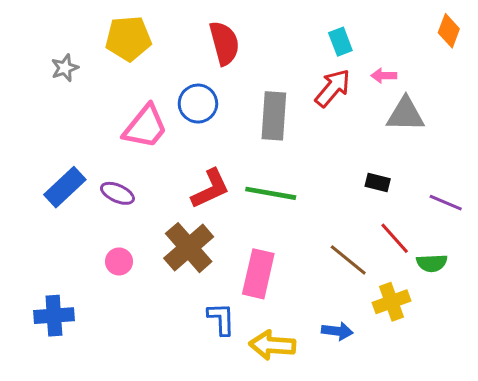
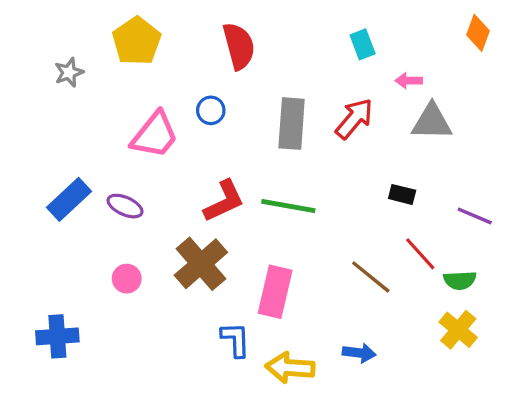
yellow pentagon: (128, 38) -> (137, 41), turned -30
red arrow: (333, 88) -> (354, 119), moved
blue circle: (198, 104) -> (211, 110), size x0.7
yellow cross: (392, 302) -> (458, 330), moved, turned -30

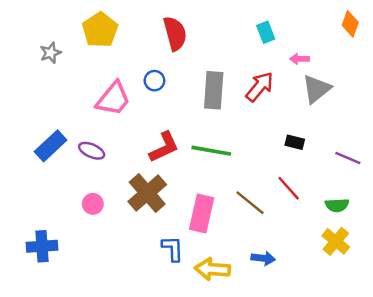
gray triangle: (432, 122) -> (316, 89), turned -40
red line: (420, 254) -> (289, 188), moved
brown line: (371, 277) -> (250, 203), moved

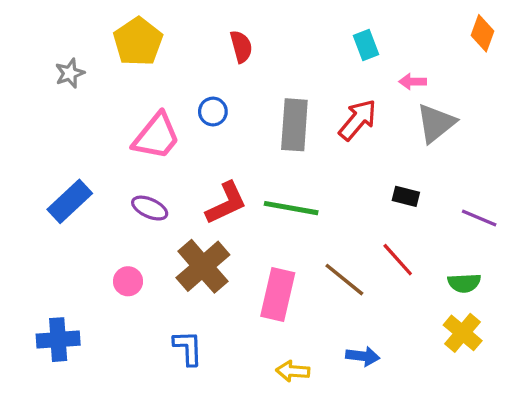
red semicircle: (175, 33) -> (241, 47), size x0.7
purple ellipse: (92, 151) -> (150, 208), moved
blue L-shape: (173, 249) -> (188, 348), moved
yellow arrow: (212, 269) -> (293, 371), size x0.7

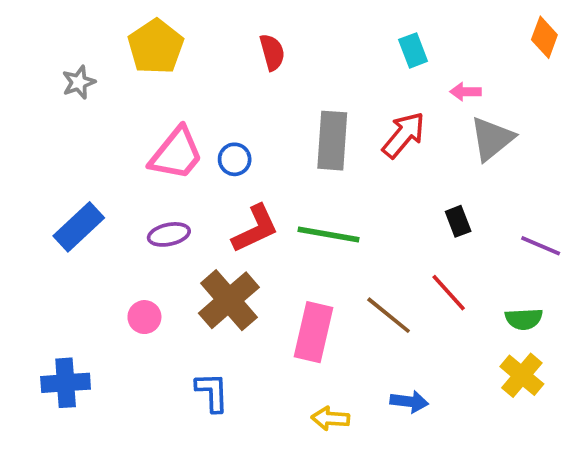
blue circle: (213, 112) -> (235, 159), moved
black rectangle: (406, 196) -> (458, 221), turned 55
purple ellipse: (150, 208) -> (169, 234), turned -36

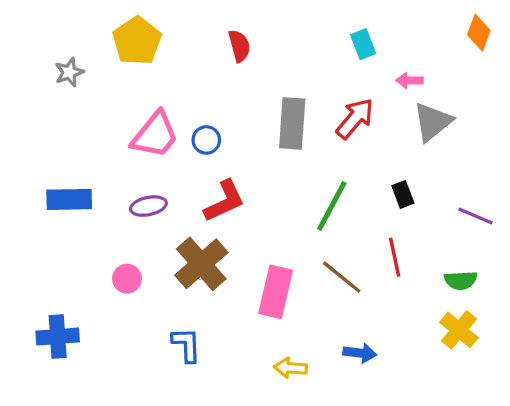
blue rectangle: (79, 227) -> (69, 199), turned 42
green line: (328, 234) -> (332, 206), moved, turned -72
red line: (449, 293) -> (395, 257), turned 30

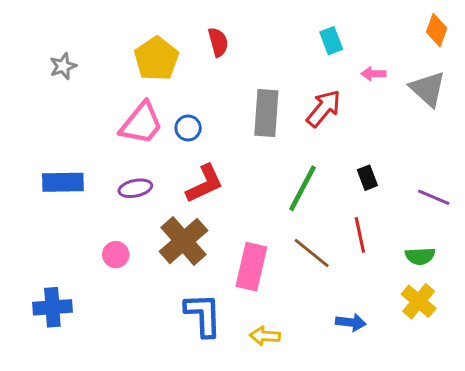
yellow pentagon: (137, 41) -> (156, 59), moved
gray triangle: (433, 122) -> (428, 89), moved, turned -39
blue L-shape: (186, 345) -> (203, 315), moved, size x1.4
blue arrow: (360, 353) -> (351, 322), moved

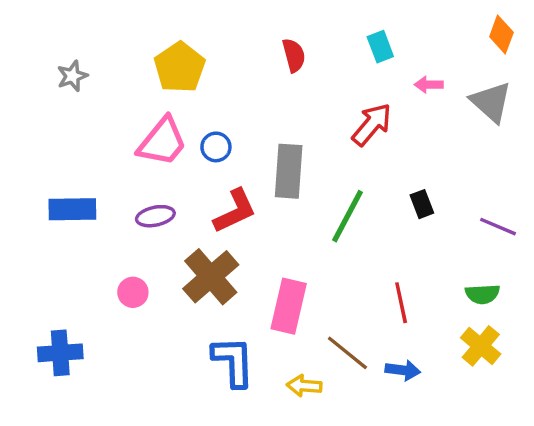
red semicircle: (218, 42) -> (294, 55), moved
gray rectangle: (266, 113) -> (289, 171), moved
red line: (360, 235) -> (401, 303), moved
brown line: (312, 253) -> (347, 353), moved

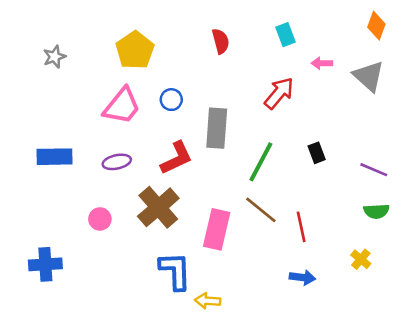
blue circle: (216, 147) -> (171, 100), moved
green semicircle: (482, 294) -> (376, 211), moved
yellow cross: (481, 346) -> (361, 259), size x0.7
brown line: (347, 353) -> (261, 210), moved
yellow arrow: (304, 386) -> (208, 301), moved

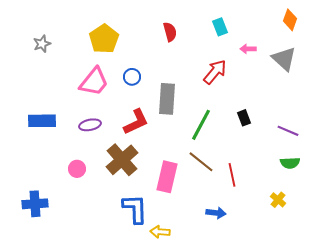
blue arrow: (302, 277) -> (216, 213), moved

